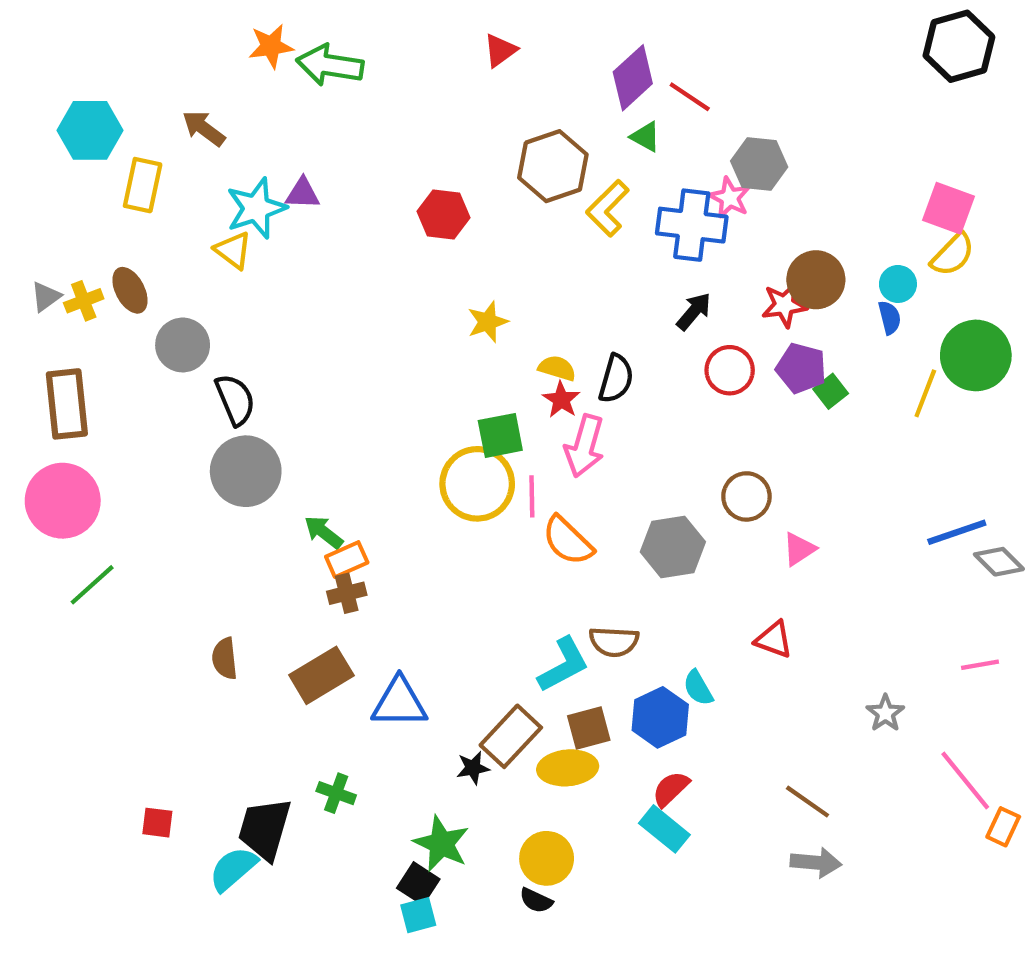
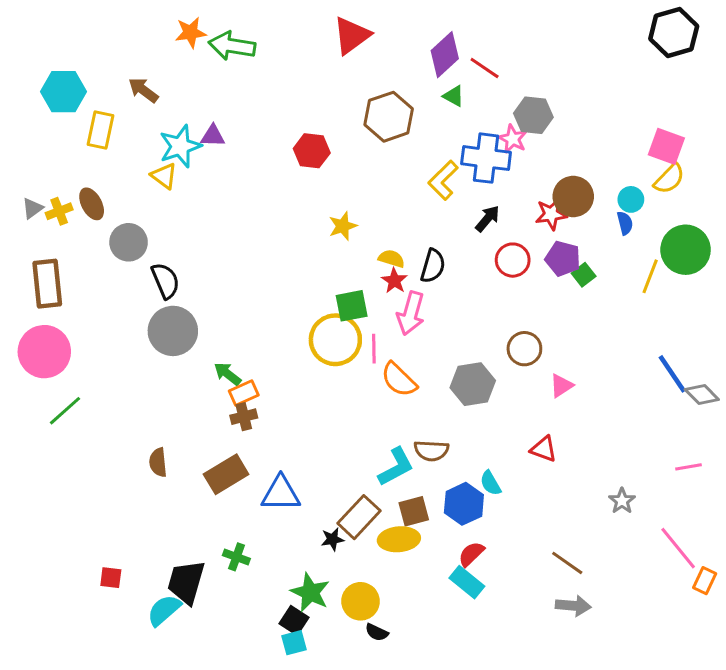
red triangle: (500, 50) -> (352, 35), size x1.6
yellow L-shape: (608, 208) -> (443, 180), moved
blue line: (957, 532) -> (672, 374), turned 75
yellow circle: (547, 858) -> (360, 601), moved

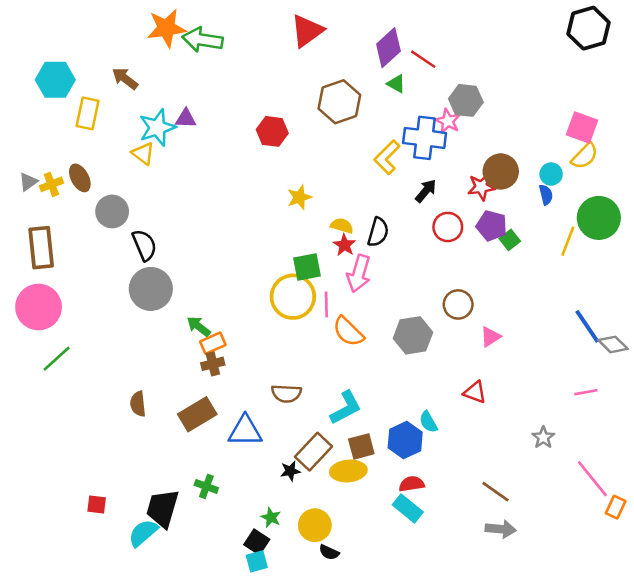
orange star: (191, 33) -> (166, 28), size x1.4
brown semicircle: (431, 451) -> (286, 394), moved
pink line: (688, 467) -> (586, 392), moved
red semicircle: (471, 554) -> (412, 484), turned 35
green star: (310, 592) -> (271, 517), size x0.6

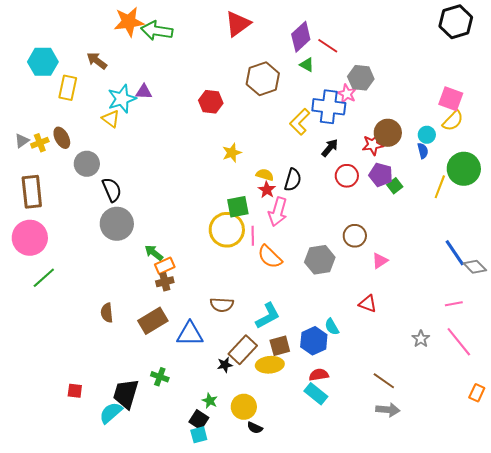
pink line: (592, 479) -> (459, 342), moved

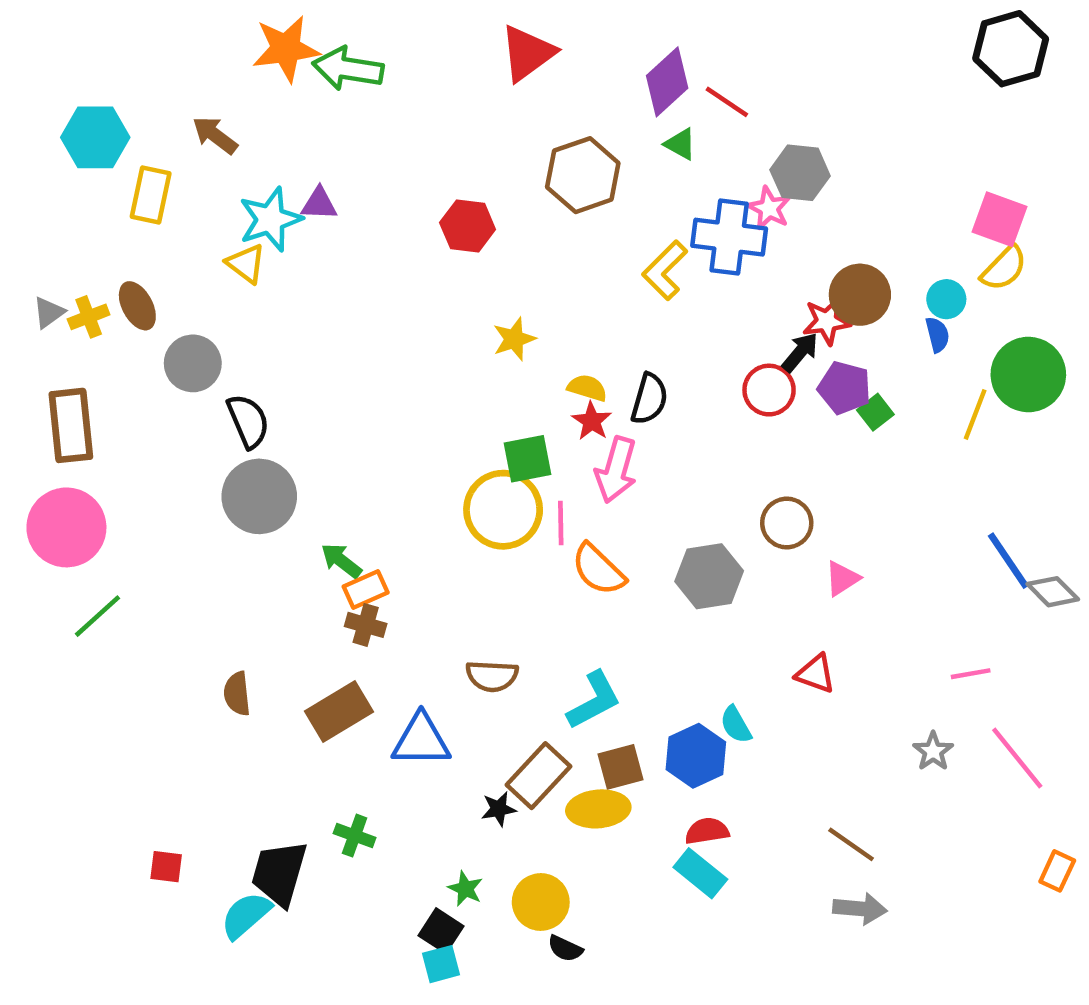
black arrow: (330, 148) -> (800, 352), moved
brown cross: (165, 282) -> (366, 625), turned 30
pink line: (454, 304) -> (971, 674), moved

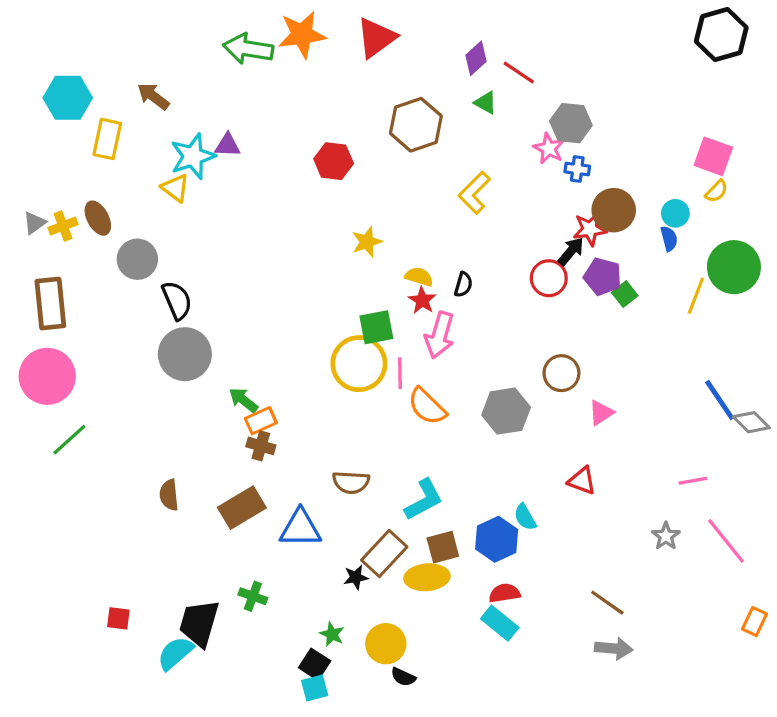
orange star: (286, 49) -> (302, 35), moved
purple diamond: (667, 82) -> (476, 58), size x0.7
blue cross: (729, 237) -> (577, 169), moved, size x0.5
yellow semicircle: (1004, 268) -> (717, 191), size x0.7
black semicircle: (649, 399) -> (463, 285), size x0.7

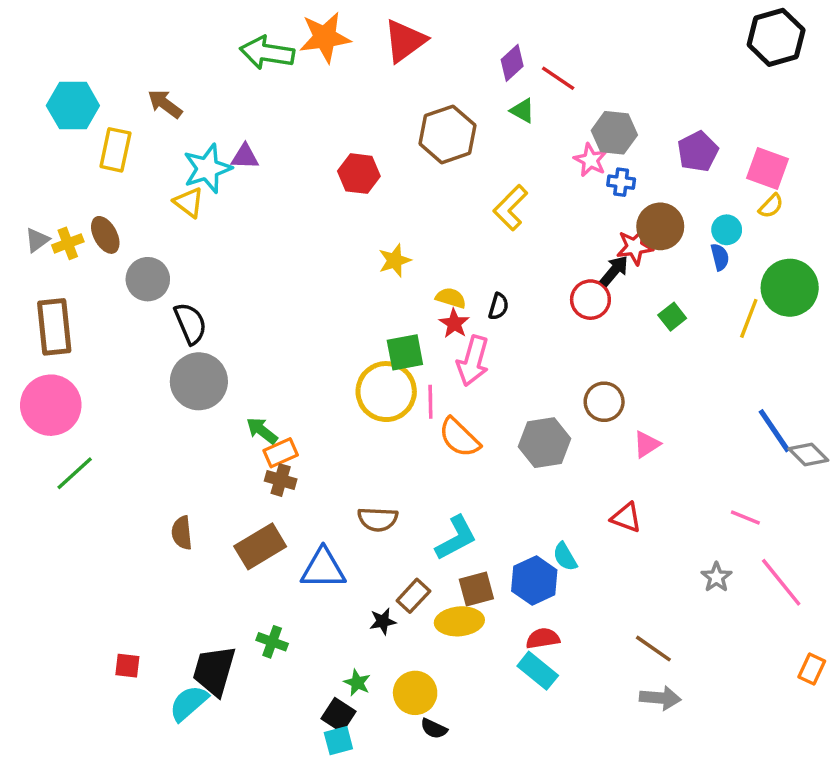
purple pentagon: (603, 277) -> (698, 151), moved, turned 30
pink line: (693, 481) -> (745, 518), turned 32
brown rectangle: (384, 554) -> (413, 596), size x0.7

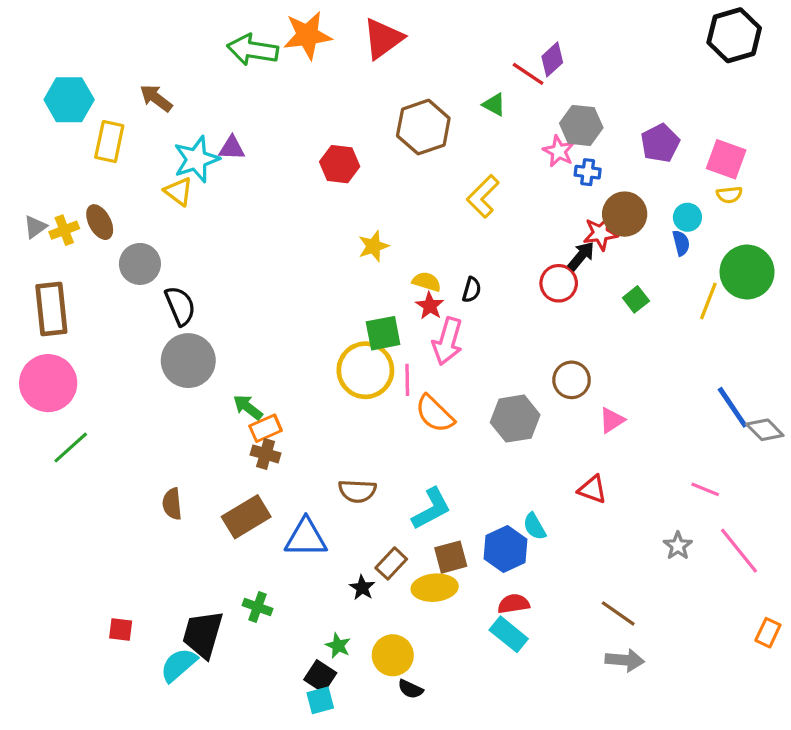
purple diamond: (512, 63) -> (552, 59), moved
yellow semicircle: (771, 206) -> (729, 195), turned 40
black star: (383, 621) -> (362, 588), turned -30

